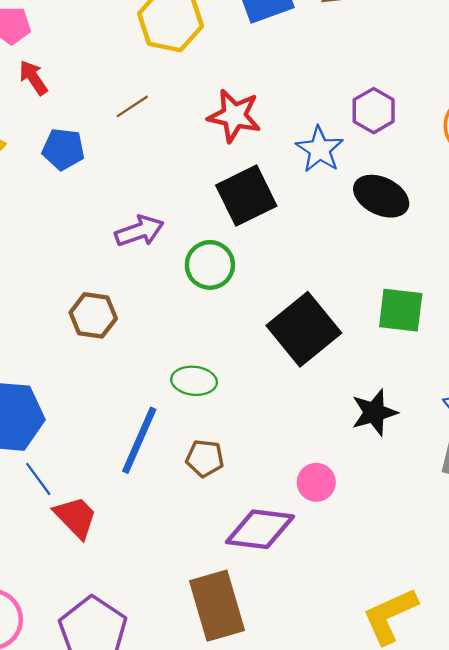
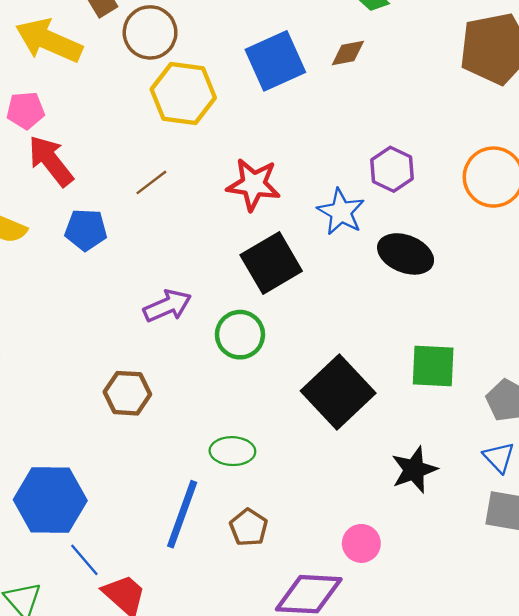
red arrow: (33, 78) -> (51, 161), size x1.5
brown pentagon: (205, 458) -> (249, 528), turned 30

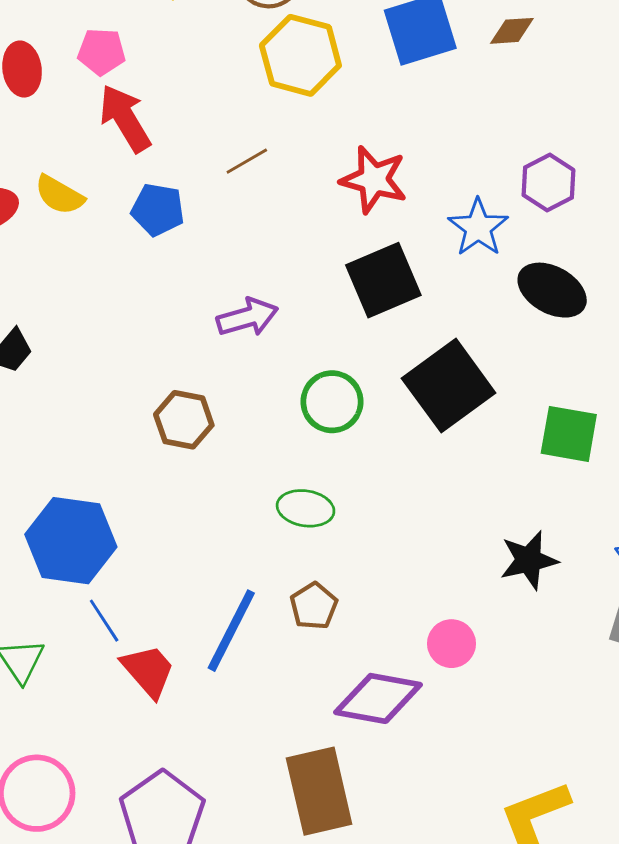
green circle: (240, 335) -> (332, 402), moved
black square: (338, 392) -> (449, 386), moved
blue line: (182, 514) -> (231, 631), moved

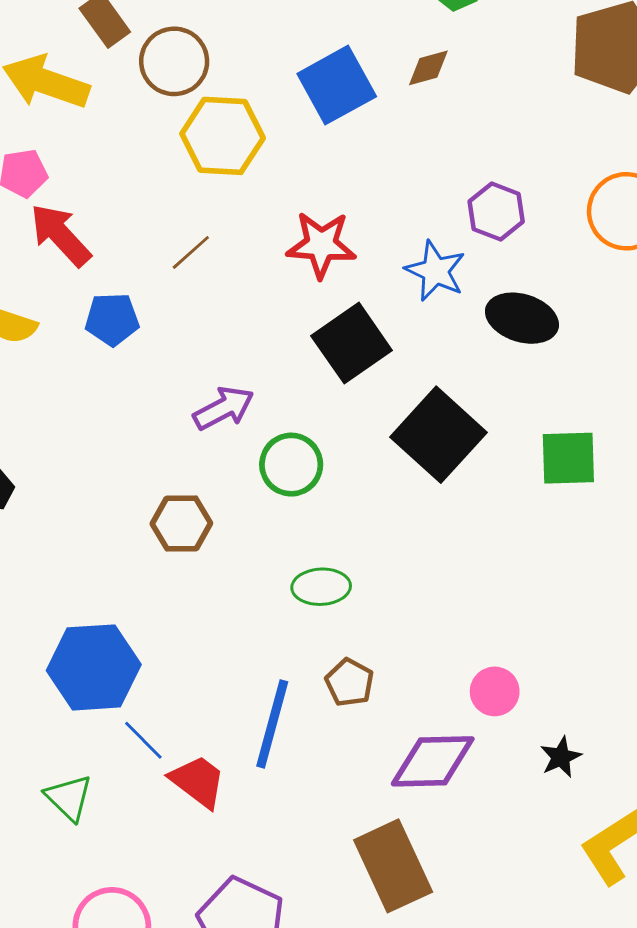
green circle: (332, 402) -> (291, 465), moved
black star: (529, 560) -> (561, 757), moved, size x0.7

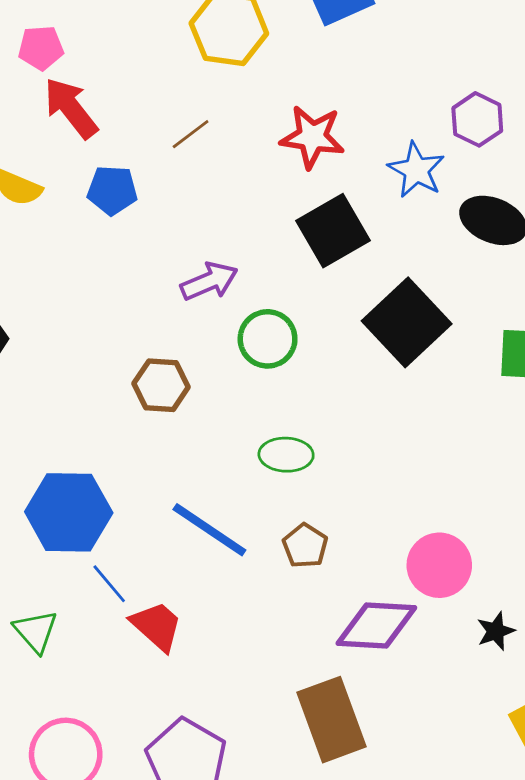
pink circle: (495, 691) -> (439, 565), size x1.4
blue line: (272, 724) -> (209, 530), moved, turned -76

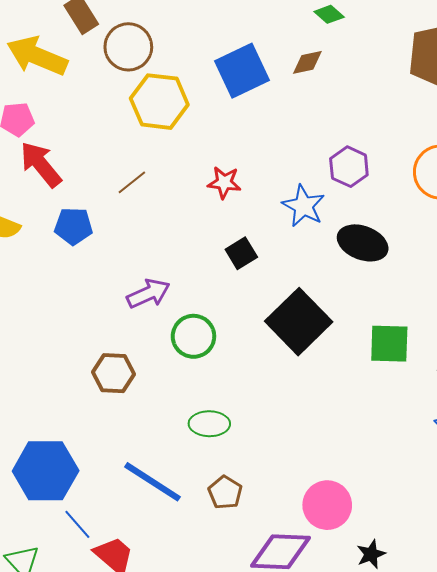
red star: (312, 137) -> (224, 183), size x0.7
black square: (333, 231) -> (241, 253), size x0.6

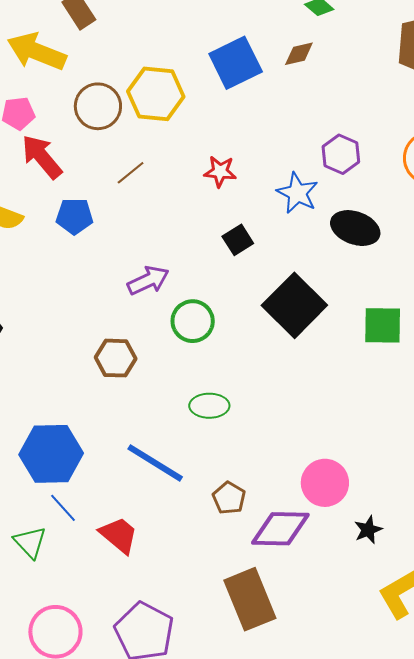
brown circle: (128, 47) -> (98, 106), moved
brown pentagon: (225, 492) -> (229, 498), moved
blue line: (77, 524) -> (63, 508), moved

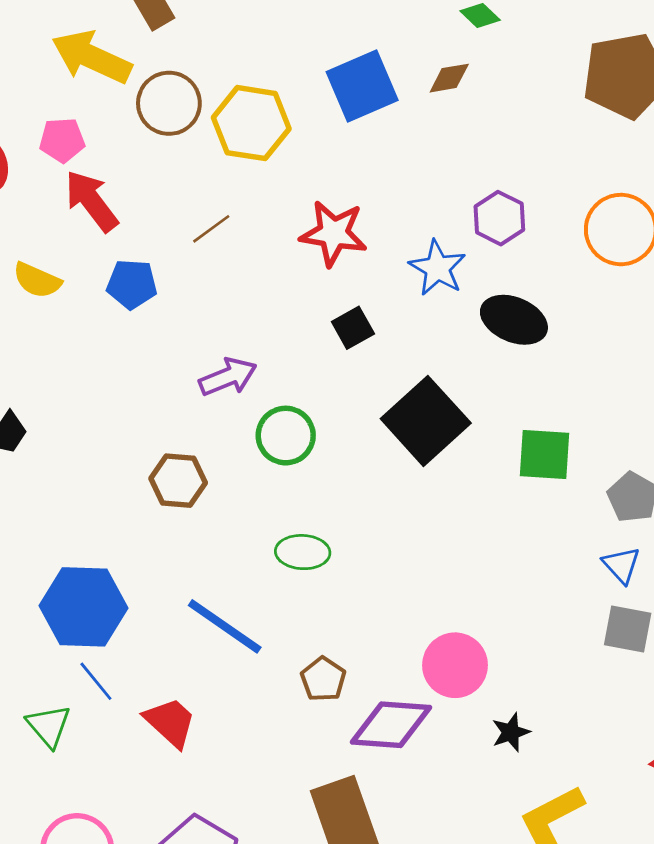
brown circle: (98, 106) -> (169, 103), moved
red star: (220, 172) -> (333, 233), size x1.5

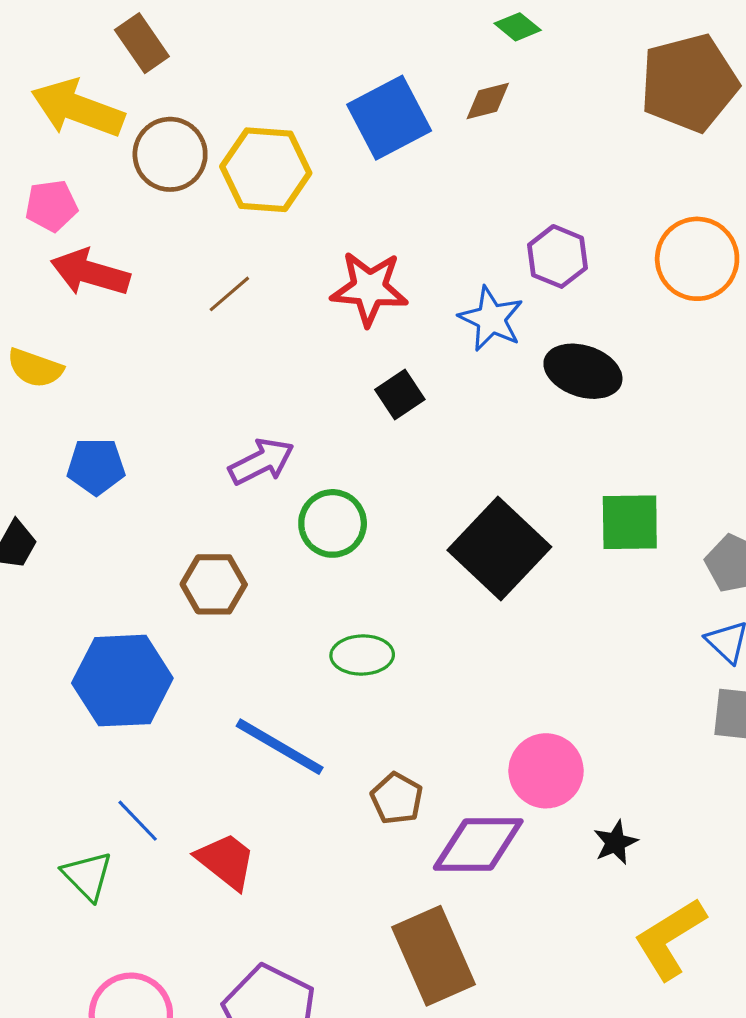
red arrow: (91, 201) -> (90, 273), turned -32
blue pentagon: (132, 284) -> (96, 466), moved
black square: (426, 421) -> (499, 549), moved
blue hexagon: (84, 607) -> (122, 681), moved

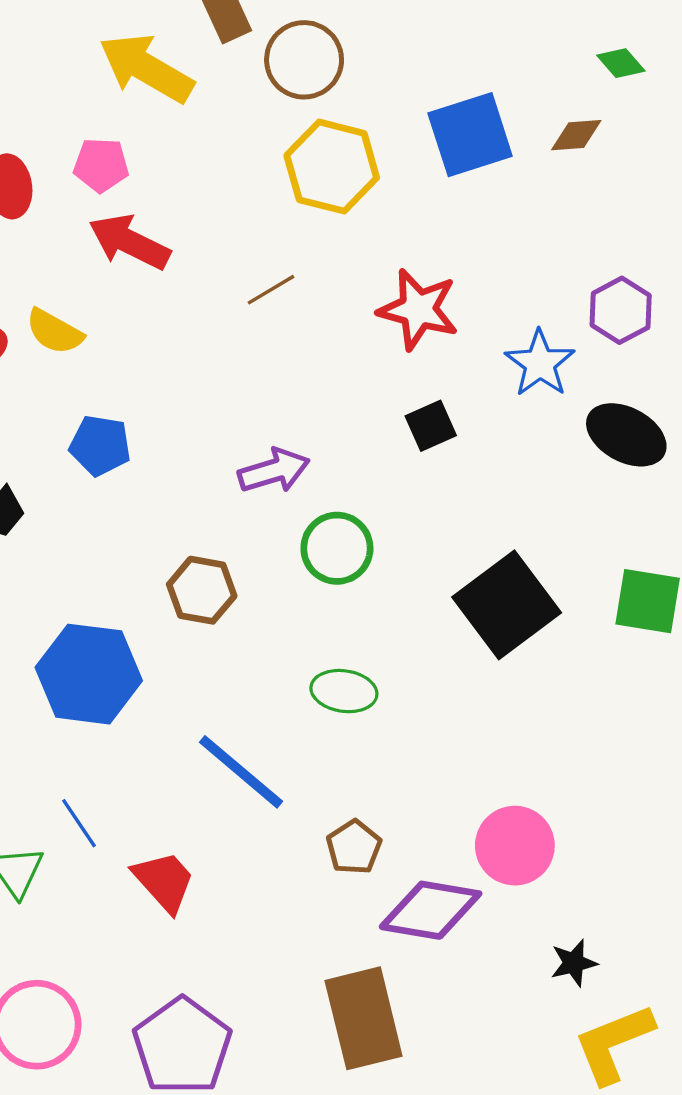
brown circle: (170, 154) -> (304, 60), moved
black star: (616, 842) -> (574, 963), moved

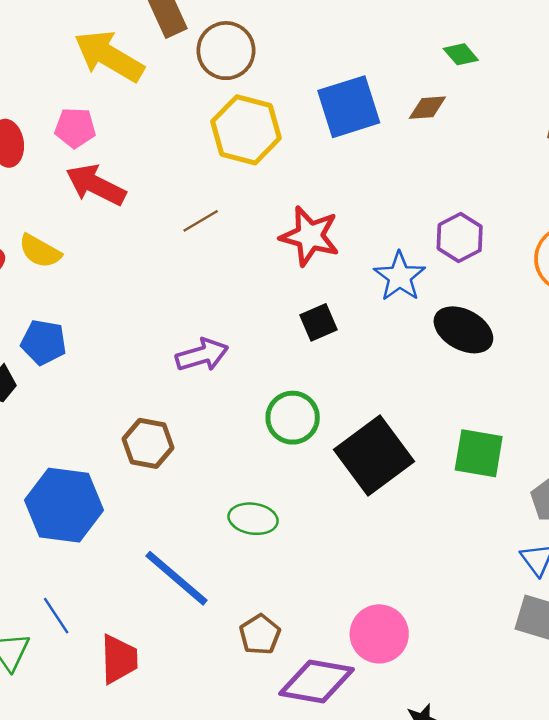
blue pentagon: (100, 445) -> (44, 342), moved
green circle: (337, 548) -> (293, 418), moved
red trapezoid: (164, 881) -> (119, 659), turned 40

